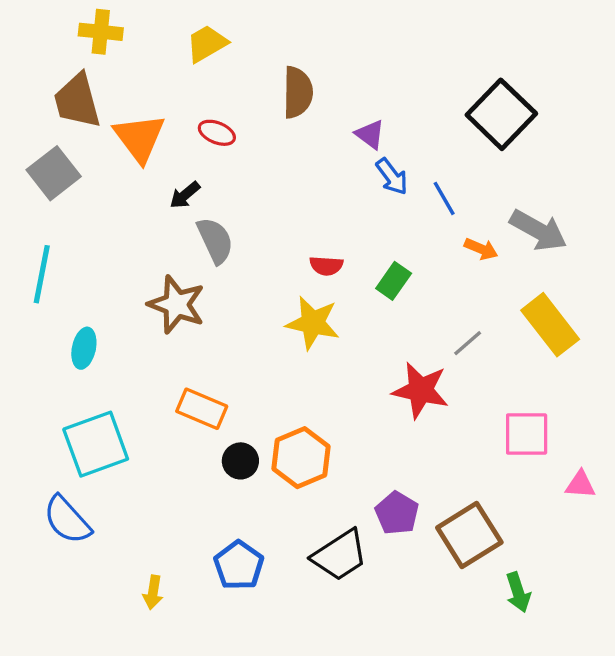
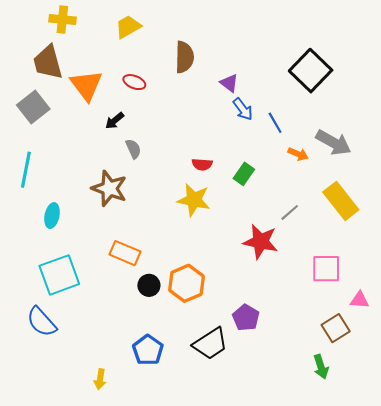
gray semicircle: (215, 240) -> (133, 149), size x0.7
brown square: (469, 535) -> (336, 328), moved, size x0.7
yellow arrow: (153, 592) -> (100, 379), moved

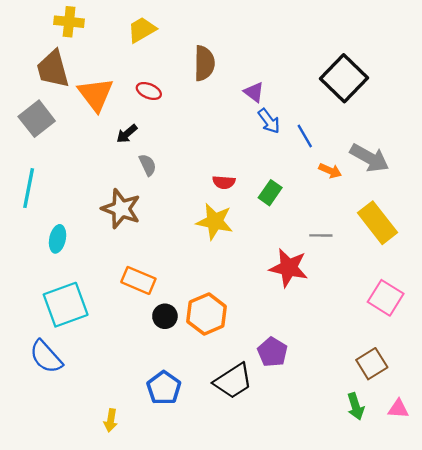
gray line: (290, 212) -> (321, 235), turned 42
pink square: (326, 269) -> (386, 298), moved, turned 32
pink triangle: (360, 300) -> (398, 409), moved

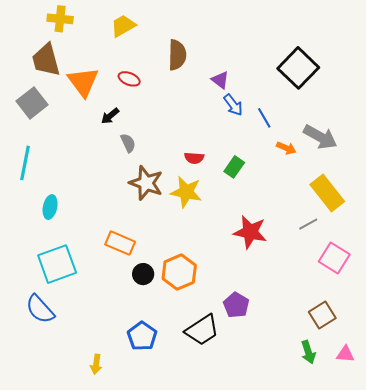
brown star: (121, 209) -> (146, 183), moved
gray line: (321, 235) -> (308, 224), moved, turned -30

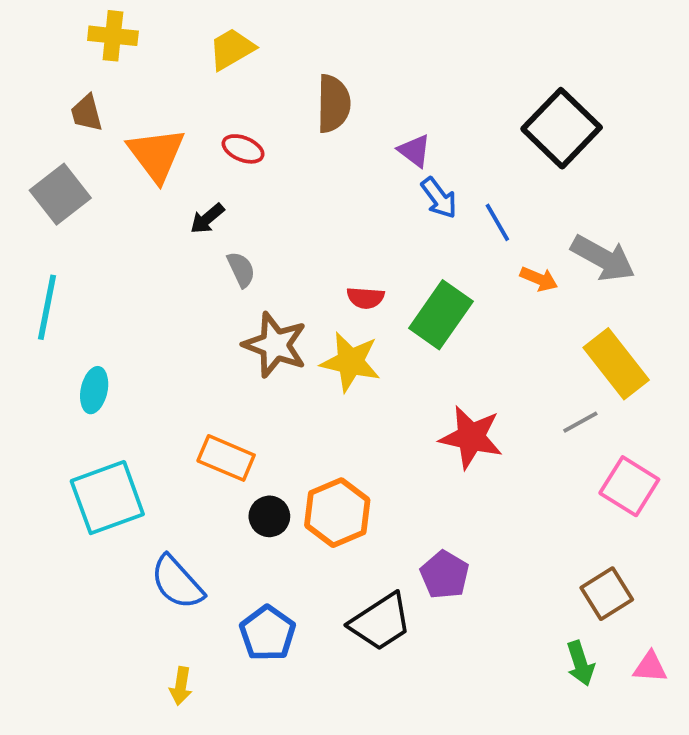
brown trapezoid: (46, 60) -> (87, 113), size x0.6
green rectangle: (234, 167) -> (441, 315), size x1.6
blue semicircle: (40, 309) -> (177, 582), moved

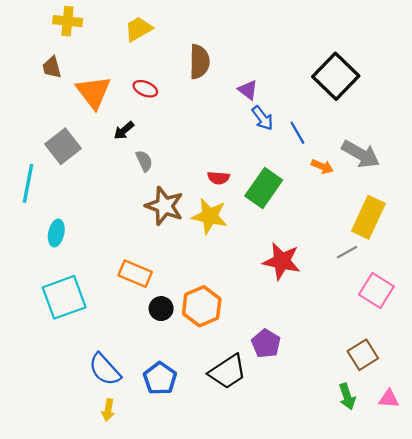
gray square: (60, 194) -> (63, 146), moved
yellow rectangle: (616, 364) -> (368, 217), turned 63
blue semicircle: (177, 582) -> (105, 369), moved

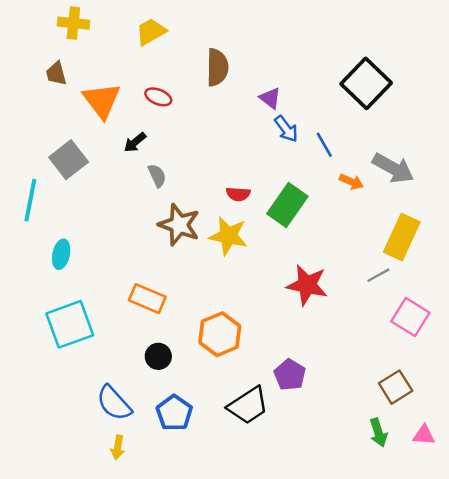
black circle: (161, 309) -> (158, 356), moved

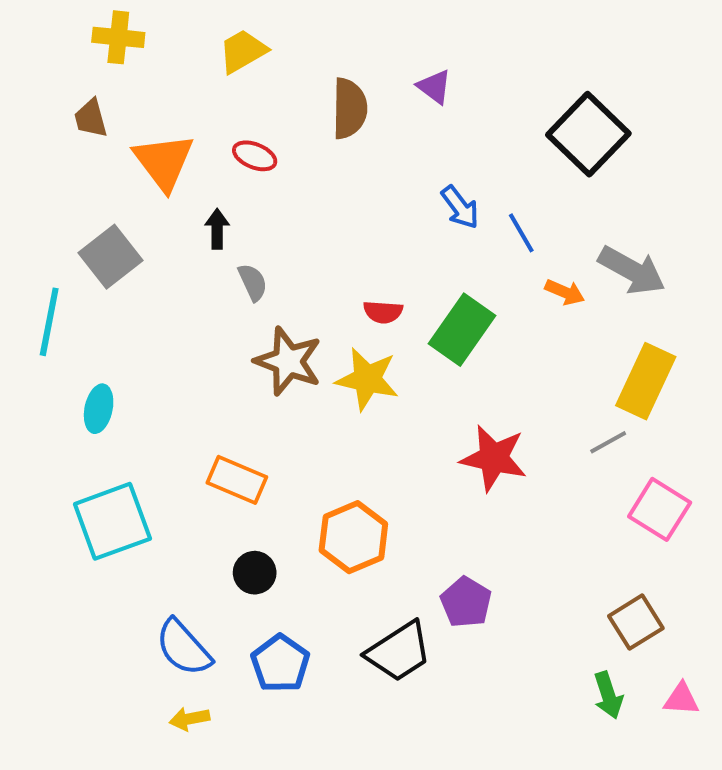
purple triangle: (270, 98) -> (434, 87), moved
black arrow: (135, 142) -> (217, 229), turned 130
yellow arrow: (118, 447) -> (189, 719), turned 70

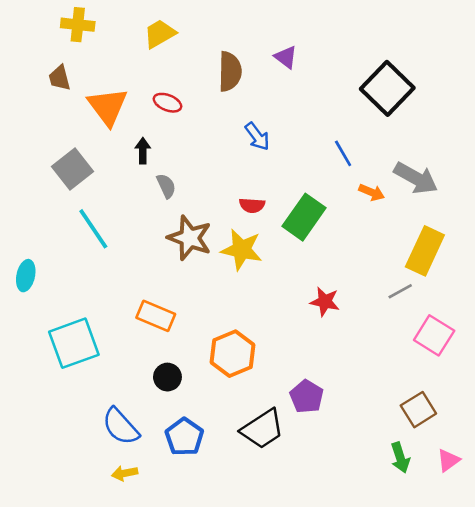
blue arrow: (460, 207) -> (257, 136), moved
cyan line: (49, 322) -> (93, 229), moved, turned -45
cyan ellipse: (99, 409) -> (26, 276), moved
red star: (494, 458) -> (325, 302), size x0.7
pink triangle: (681, 699) -> (448, 460), turned -40

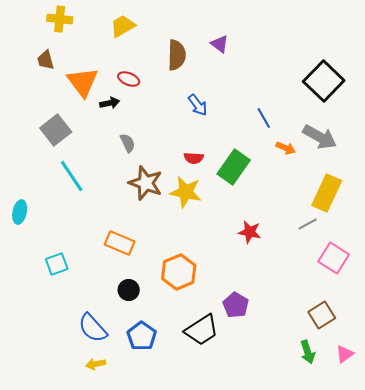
black square: (387, 88) -> (324, 81), moved
black arrow: (143, 151) -> (110, 103), moved, turned 78
cyan square: (74, 343) -> (57, 264), size x0.6

